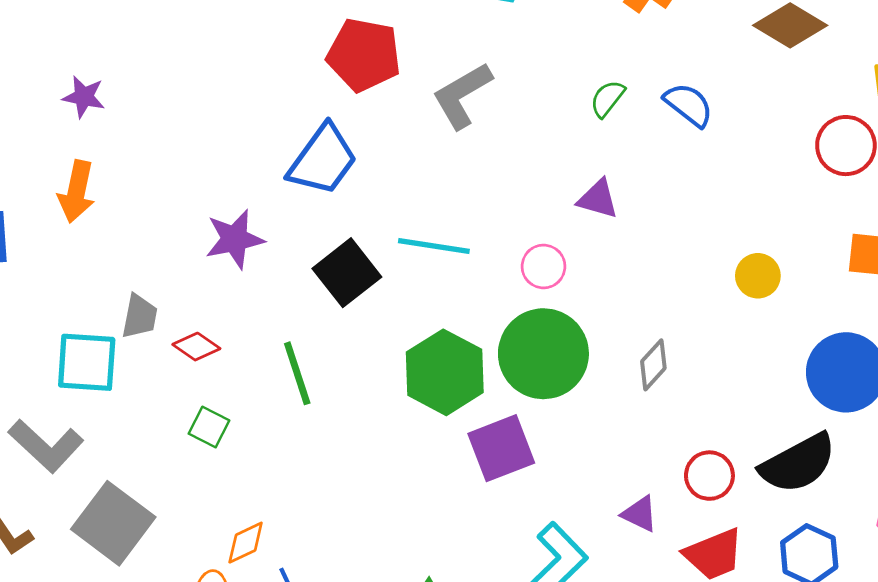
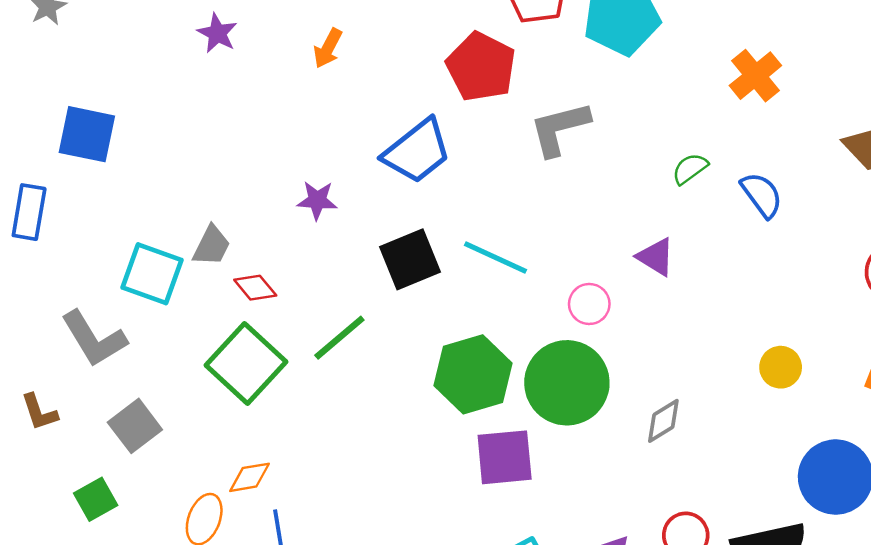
orange arrow: (76, 192) -> (328, 48), moved, size x0.7
purple star: (235, 239) -> (317, 200), size x0.7
green line: (297, 373) -> (339, 338), turned 52
green square: (209, 427) -> (246, 364), size x2.0
gray square: (113, 523) -> (135, 426), size x0.7

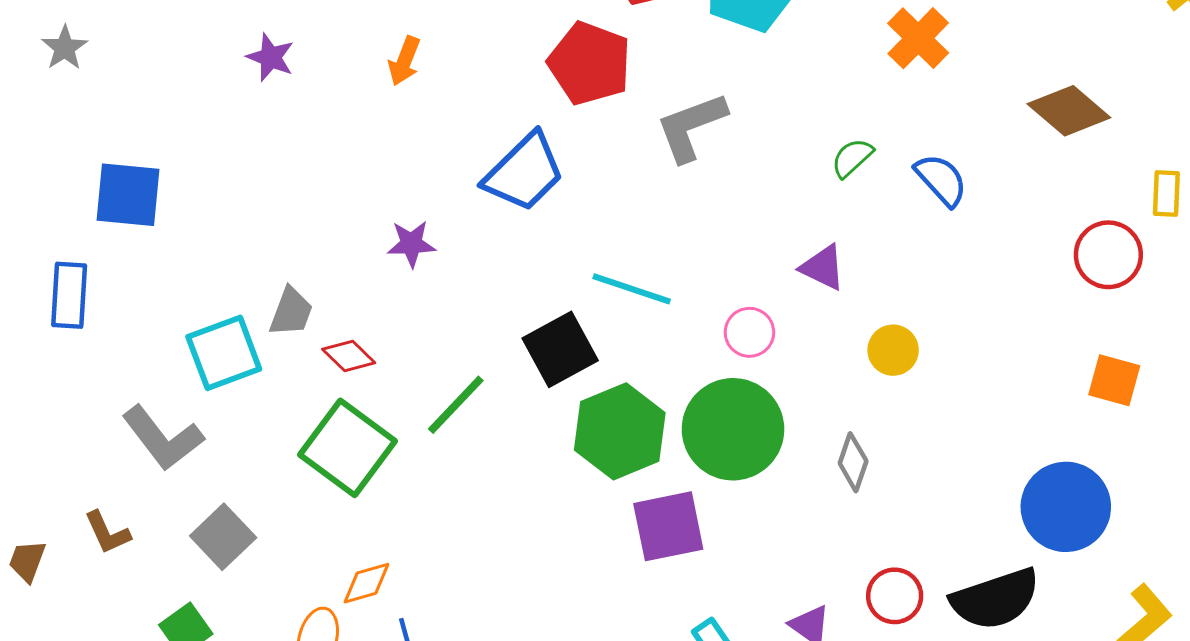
black square: (410, 259) -> (560, 349), moved
cyan square: (152, 274) -> (224, 353), turned -34
yellow circle: (781, 367) -> (893, 350), moved
gray diamond: (663, 421) -> (853, 462), turned -33

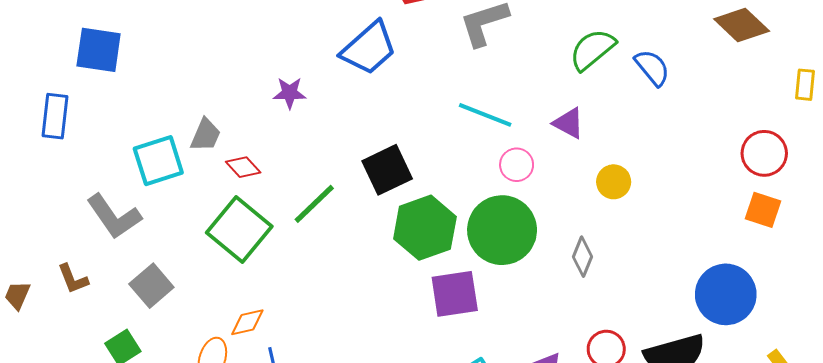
green semicircle: (852, 158) -> (592, 50), size x1.6
red circle: (1108, 255) -> (764, 153), moved
cyan line: (632, 289) -> (485, 115), moved

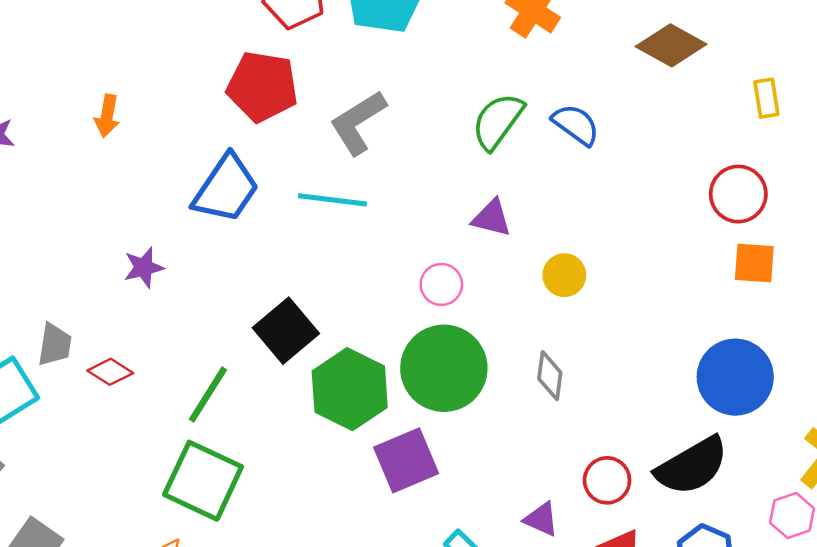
cyan line: (485, 115) -> (332, 200), moved
green square: (239, 230) -> (203, 481), moved

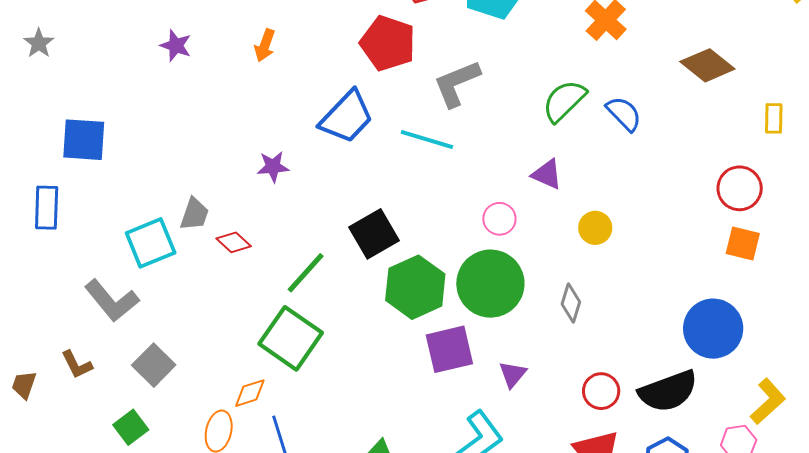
purple triangle: (541, 519) -> (513, 374), moved, turned 36

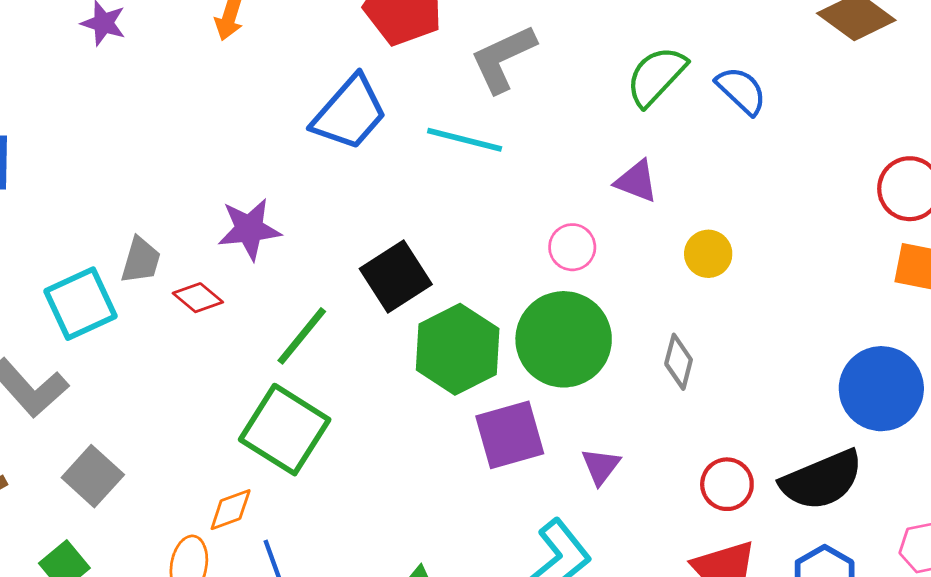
purple star: (273, 167) -> (249, 229), moved, size x1.4

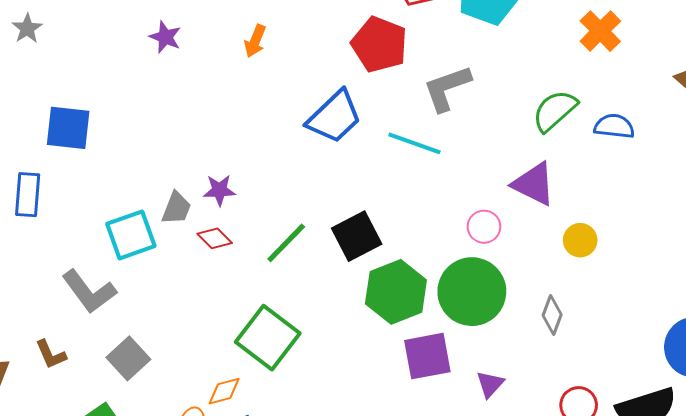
blue semicircle: (741, 91) -> (614, 126), turned -42
purple triangle: (636, 181) -> (534, 184), size x1.4
purple star: (249, 229) -> (219, 190), moved, size x0.7
green line: (302, 336) -> (286, 243), moved

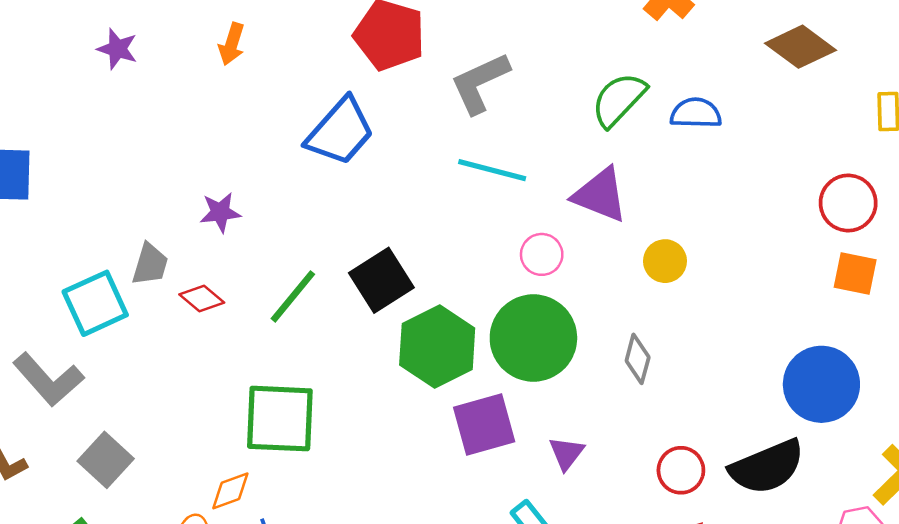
cyan line: (414, 143) -> (492, 170), moved
purple star: (219, 190) -> (220, 212), moved
green square: (268, 338) -> (280, 419), turned -30

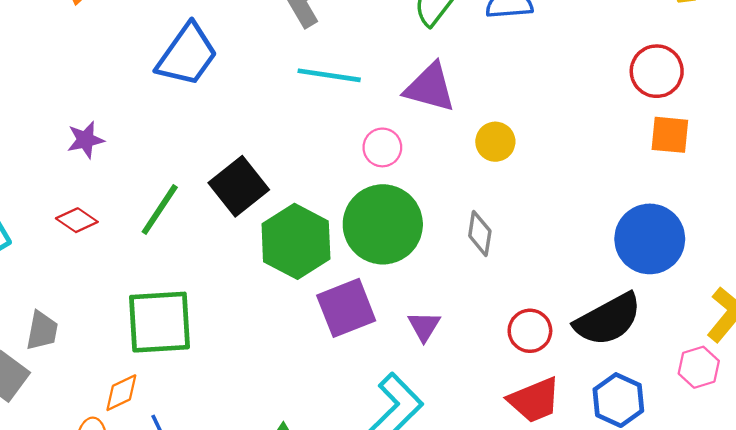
gray trapezoid: (150, 264) -> (42, 331), moved

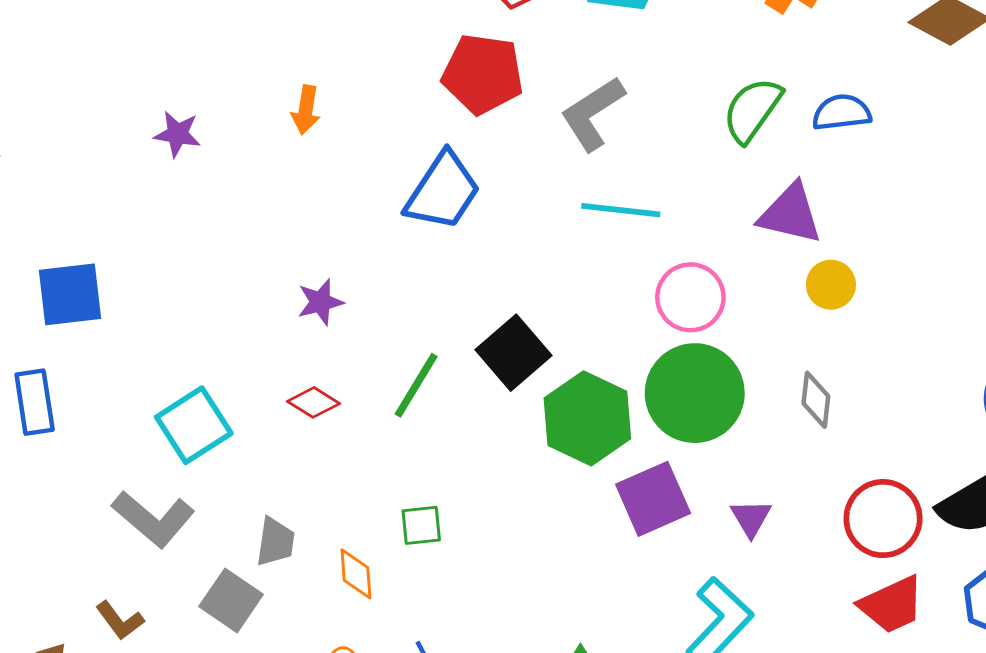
purple triangle: (430, 88) -> (790, 214), moved
pink circle: (382, 147) -> (690, 297), size x1.4
green square: (159, 322) -> (421, 525), size x0.5
red circle: (530, 331) -> (883, 519), size x1.4
orange diamond: (121, 393) -> (356, 574), moved, turned -66

